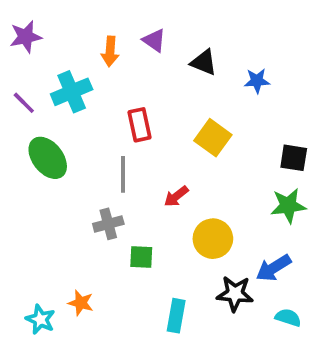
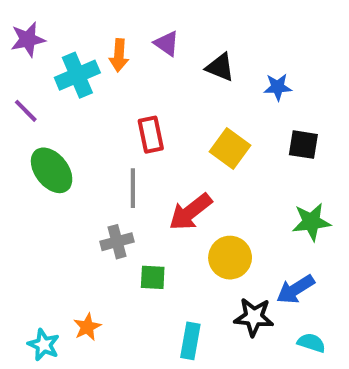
cyan cross: (72, 92) -> (77, 75), moved
black square: (294, 158) -> (303, 145), moved
red arrow: (176, 196) -> (190, 212), size x1.6
orange star: (81, 303) -> (87, 327), turned 30

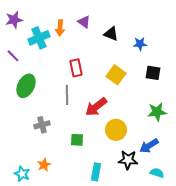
green ellipse: (52, 170) -> (26, 86), turned 65
gray cross: (117, 242) -> (42, 125), moved

